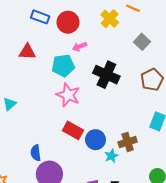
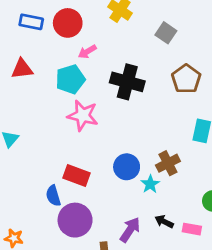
red rectangle: (73, 130) -> (76, 175), moved

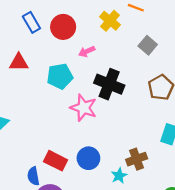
blue rectangle: (31, 22) -> (31, 22), turned 42
pink arrow: (87, 52) -> (87, 51), moved
pink star: (83, 115) -> (83, 108), moved
blue circle: (127, 167) -> (88, 158), moved

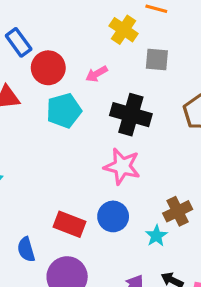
red circle: (63, 27) -> (48, 68), moved
gray square: (148, 45) -> (157, 60), moved, turned -30
pink star: (83, 108) -> (122, 166), moved
blue semicircle: (33, 176) -> (26, 249), moved

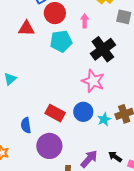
pink arrow: (96, 74) -> (85, 21), turned 112
black cross: (131, 115) -> (103, 49), turned 30
cyan star: (156, 236) -> (104, 119), moved

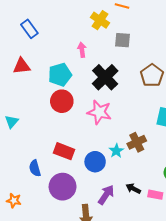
red circle: (55, 13) -> (62, 101), moved
blue circle: (83, 112) -> (95, 162), moved

